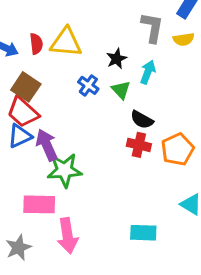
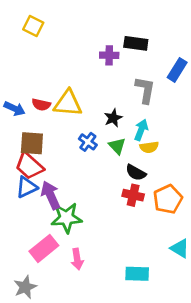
yellow semicircle: (184, 39) -> (149, 147), moved
red semicircle: (36, 44) -> (41, 105), turned 108
brown square: (26, 87) -> (32, 143), turned -30
pink rectangle: (39, 204) -> (44, 248), turned -40
pink arrow: (67, 236) -> (77, 259), moved, size x0.7

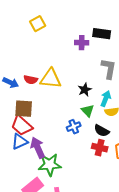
yellow square: (33, 26) -> (38, 24), moved, turned 35
blue cross: (88, 142) -> (74, 127), moved, turned 32

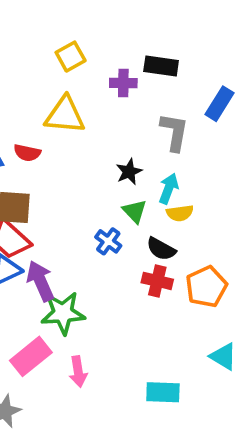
yellow square: (38, 24) -> (71, 57), moved
yellow triangle: (51, 79) -> (65, 115), moved
blue cross: (74, 127) -> (108, 241), turned -32

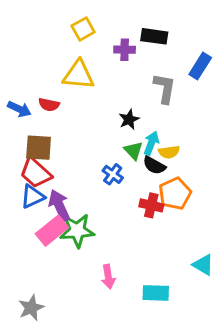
cyan arrow: (169, 189) -> (151, 143), moved
black semicircle: (161, 249) -> (154, 165), moved
orange pentagon: (206, 287) -> (175, 194), moved
pink rectangle: (31, 356) -> (52, 231), moved
pink arrow: (78, 371) -> (108, 277), moved

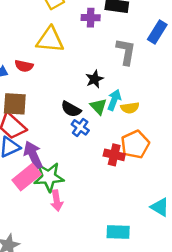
black semicircle: (154, 165) -> (71, 109), moved
pink arrow: (108, 277) -> (57, 201), moved

